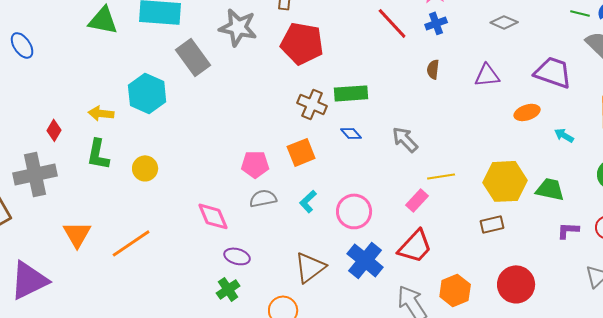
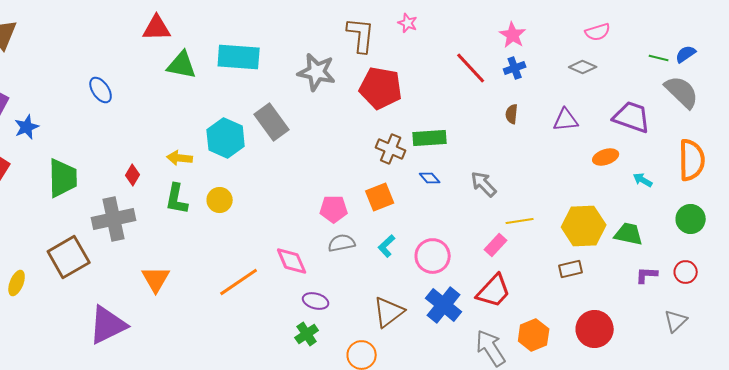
gray rectangle: (193, 57) -> (272, 122), moved
yellow circle: (145, 168) -> (220, 200), moved
orange line: (131, 243) -> (239, 282), moved

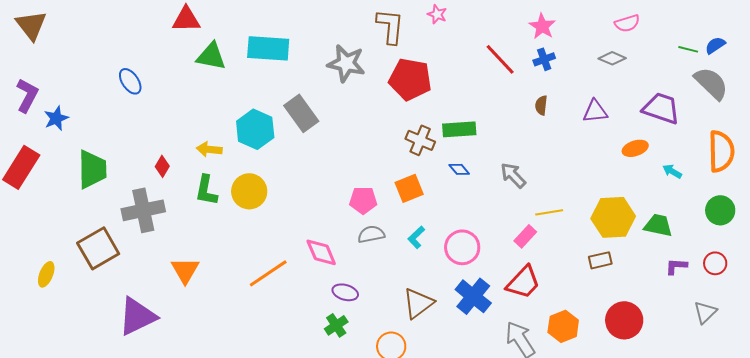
yellow circle: (220, 200) -> (249, 191), size x1.4

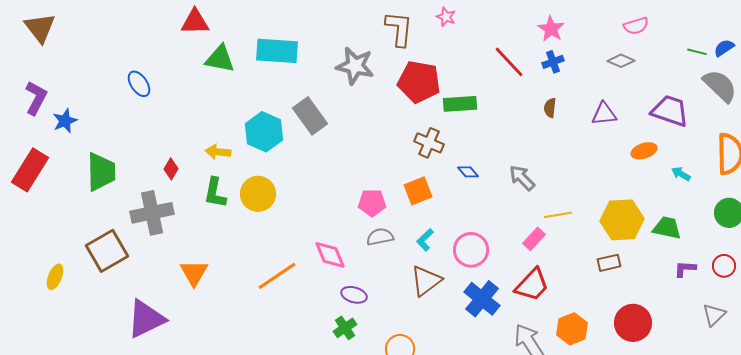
green rectangle: (459, 129) -> (460, 104), moved
brown triangle: (418, 303) -> (426, 281), moved

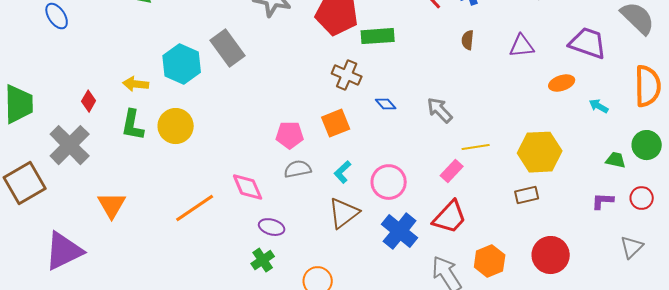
gray cross: (152, 213) -> (70, 145), turned -33
green trapezoid: (667, 228) -> (616, 160), moved, size x0.7

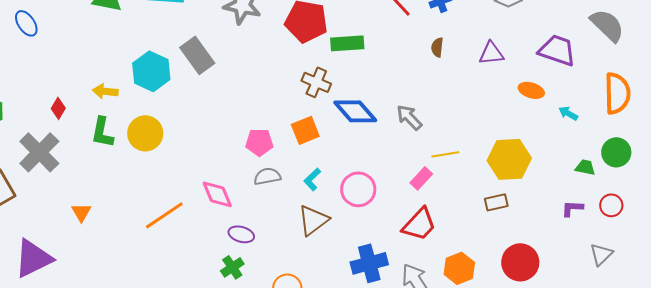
orange ellipse: (562, 83) -> (531, 90), turned 35
blue diamond: (386, 104) -> (355, 111), size x2.0
orange triangle: (112, 205) -> (81, 212), size x0.7
blue cross: (400, 231) -> (369, 263), moved, turned 36

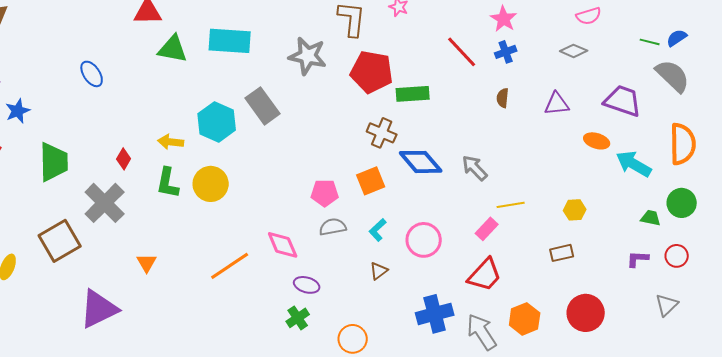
cyan arrow: (568, 113) -> (634, 164), size x1.8
yellow hexagon: (509, 159) -> (575, 210), size x0.5
brown triangle: (313, 220) -> (379, 271), size x0.6

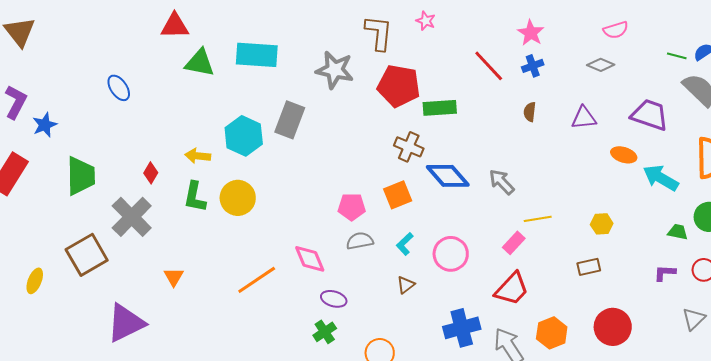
gray rectangle: (263, 106) -> (290, 120), turned 57

